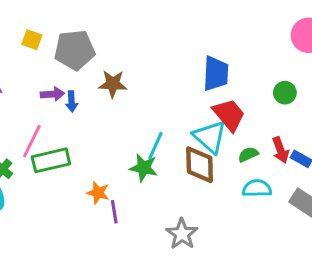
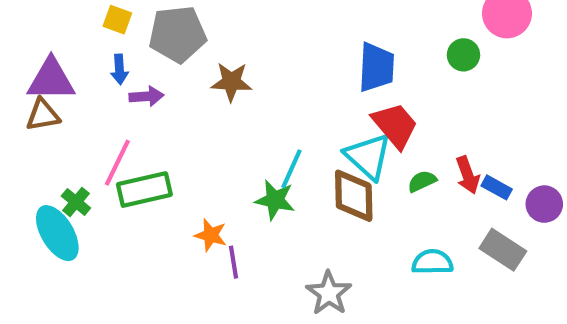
green circle: (285, 93) -> (463, 55), moved
blue arrow: (72, 102) -> (119, 69), moved
cyan semicircle: (257, 188) -> (432, 262), moved

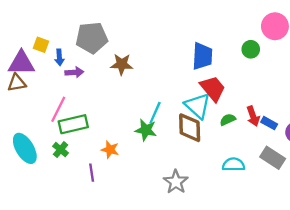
yellow square: (117, 20) -> (41, 45), moved
green cross: (76, 202) -> (61, 150), moved
purple line: (233, 262) -> (92, 173), moved

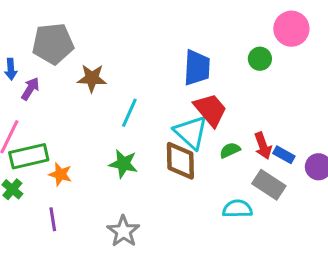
purple arrow: (74, 72) -> (30, 89), turned -54
cyan line: (155, 113) -> (129, 113), moved
orange star: (110, 150) -> (60, 174), moved
gray rectangle: (273, 158) -> (269, 185), moved
gray star: (176, 182) -> (123, 231), moved

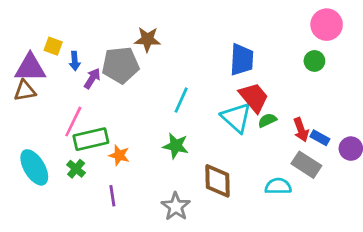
gray pentagon: (53, 44) -> (120, 65), moved
green circle: (260, 59) -> (314, 61), moved
brown star: (92, 78) -> (147, 39), moved
green semicircle: (230, 150) -> (267, 120), moved
brown diamond: (180, 161) -> (217, 181), moved

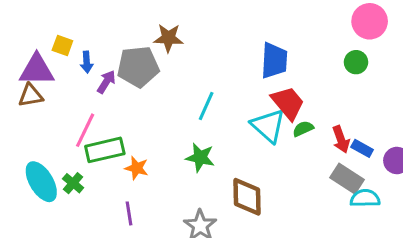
green cross: (76, 169) -> (73, 183), moved
cyan semicircle: (278, 186) -> (365, 198), moved

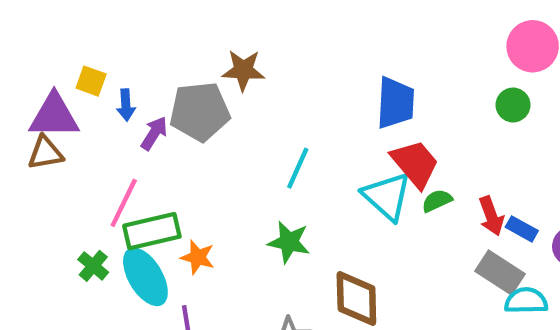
cyan ellipse: (41, 182) -> (145, 277), moved
green cross: (73, 183) -> (93, 266), moved

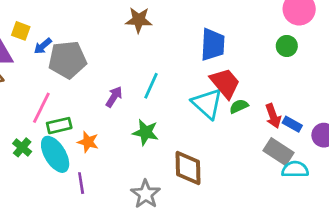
brown star: (243, 70) -> (139, 20), moved
blue arrow: (126, 105) -> (43, 46), turned 54
gray pentagon: (200, 112) -> (67, 60), moved
purple arrow: (154, 133) -> (114, 97), moved
green rectangle: (152, 231) -> (59, 126), size x0.7

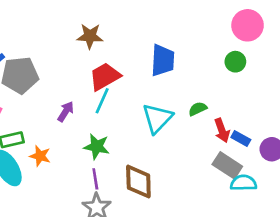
red trapezoid: (225, 83) -> (105, 77), moved, turned -80
cyan triangle: (207, 104) -> (157, 118), turned 32
green semicircle: (239, 106) -> (198, 109), moved
purple line: (81, 183) -> (95, 179), moved

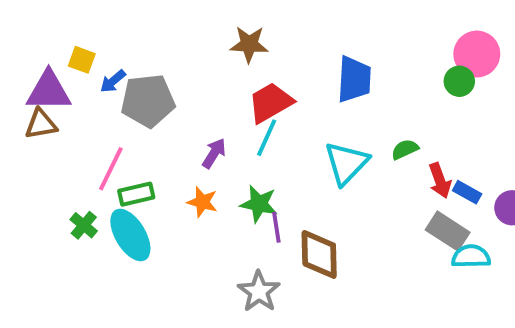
pink circle: (248, 25) -> (477, 54), moved
orange star: (40, 156) -> (202, 202), moved
purple line: (95, 179) -> (276, 227), moved

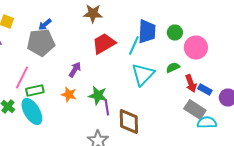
pink circle: (477, 54) -> (196, 48), moved
blue arrow: (113, 81) -> (45, 24), moved
green circle: (459, 81) -> (175, 32), moved
cyan line: (267, 138) -> (134, 46), moved

